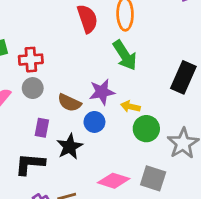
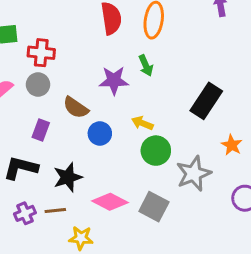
green arrow: (125, 55) -> (146, 66), size x0.6
purple star: (102, 92) -> (114, 81), moved
black star: (70, 147) -> (68, 177), moved

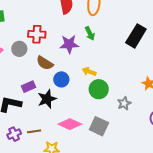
red cross: (41, 53) -> (37, 34), moved
black rectangle: (206, 101) -> (136, 36), moved
purple rectangle: (41, 130) -> (29, 87), moved, turned 48
gray star: (194, 174) -> (124, 103), size x0.6
black star: (68, 177) -> (47, 99), moved

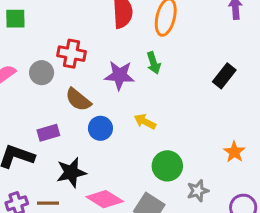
black rectangle: (136, 36) -> (224, 76), size x0.7
green circle: (99, 89) -> (167, 166), moved
black star: (47, 99) -> (71, 172), moved
gray star: (124, 103) -> (198, 191), moved

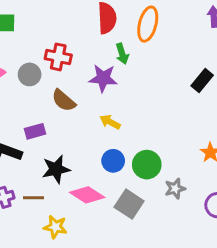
green arrow: (154, 63) -> (122, 54), moved
yellow arrow: (145, 122) -> (110, 122), moved
blue circle: (100, 128) -> (113, 161), moved

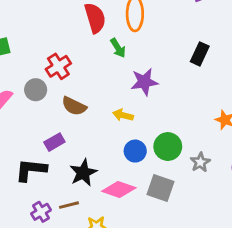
red cross: (58, 57) -> (58, 66), turned -30
purple star: (103, 78) -> (144, 82), moved

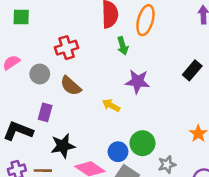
gray circle: (36, 90) -> (40, 74), moved
purple rectangle: (54, 142) -> (45, 112), turned -60
blue circle: (135, 151) -> (118, 152), moved

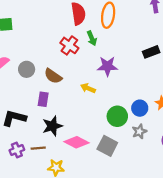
red cross: (67, 48) -> (69, 45), moved, turned -30
black rectangle: (192, 70) -> (151, 52), turned 35
purple rectangle: (45, 112) -> (43, 99), moved
blue circle: (118, 152) -> (140, 108), moved

